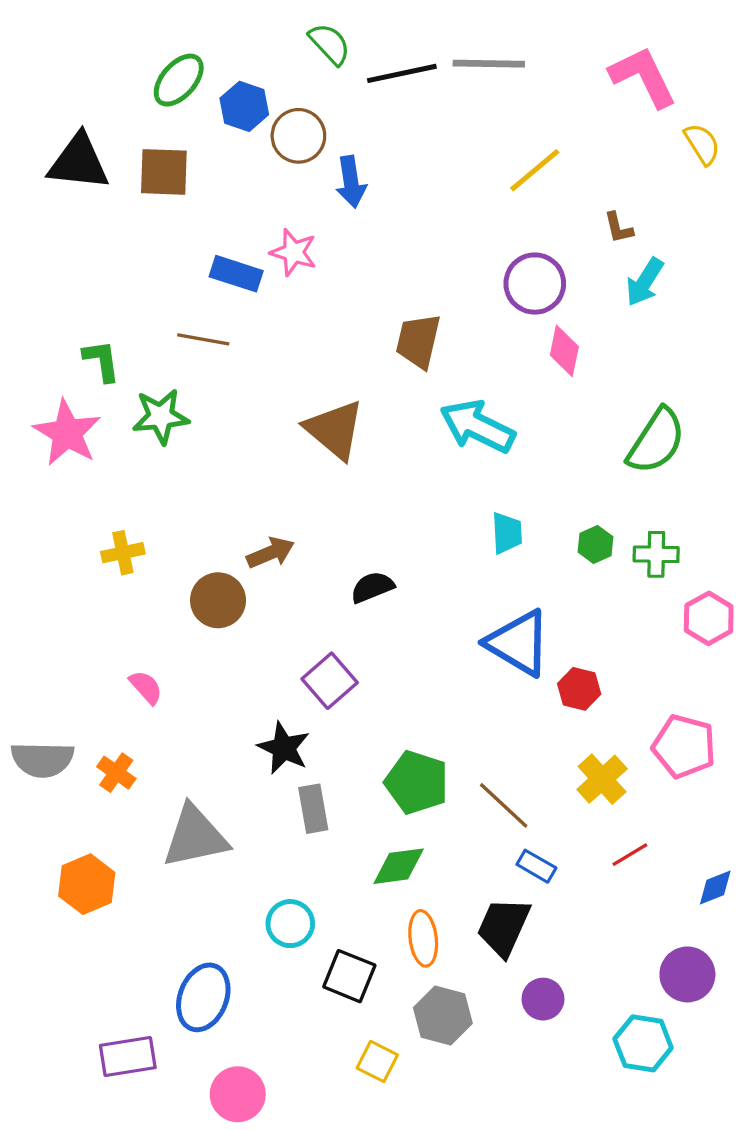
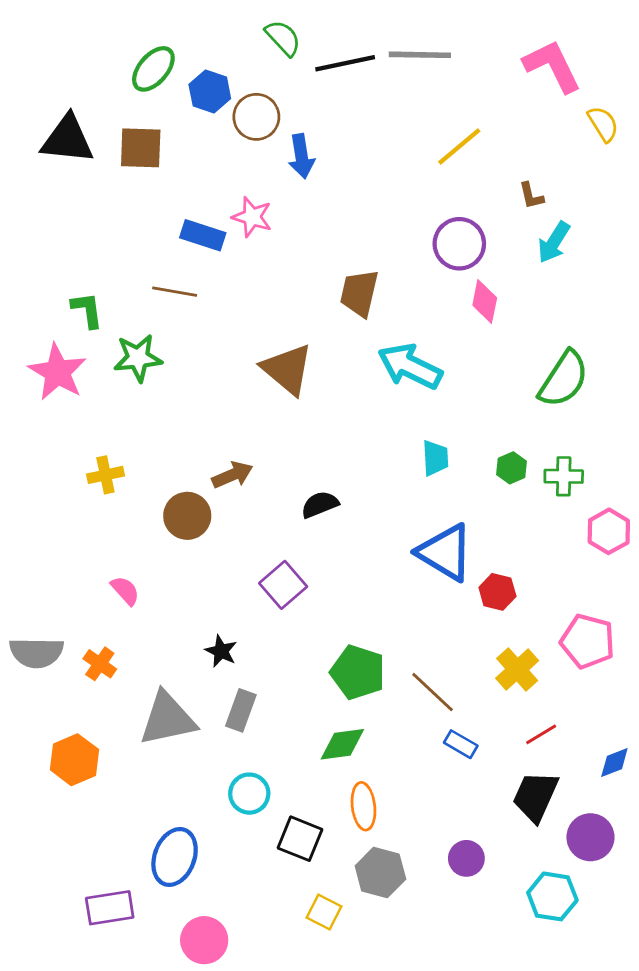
black star: (284, 748) -> (221, 651), moved, size x0.7
gray rectangle: (313, 809) -> (241, 710), moved, turned 30
black trapezoid: (504, 927) -> (535, 796), moved

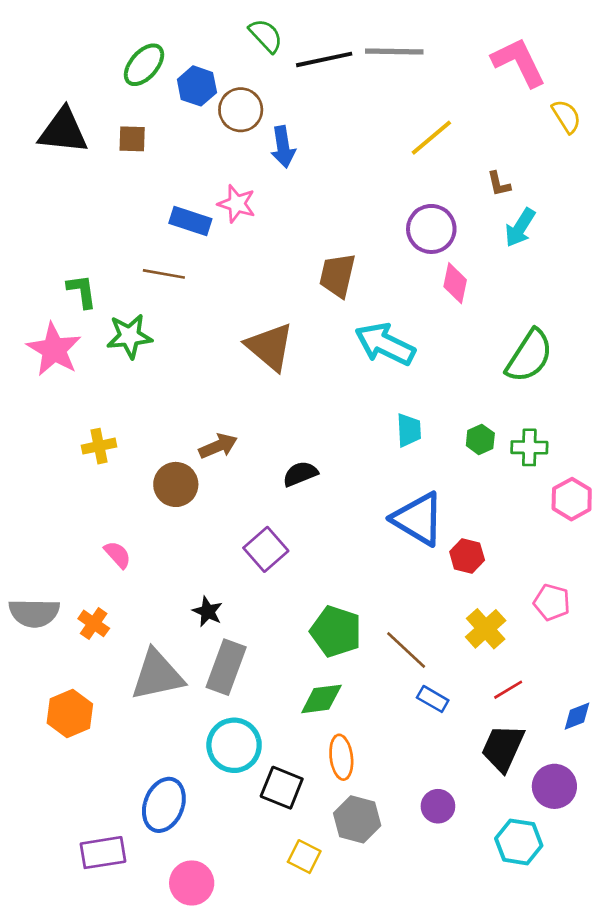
brown square: (141, 148) -> (132, 139), size x0.7
pink pentagon: (588, 641) -> (552, 602), size x0.7
gray rectangle: (241, 710) -> (226, 667), size x1.4
cyan circle: (249, 794) -> (234, 745), size x1.4

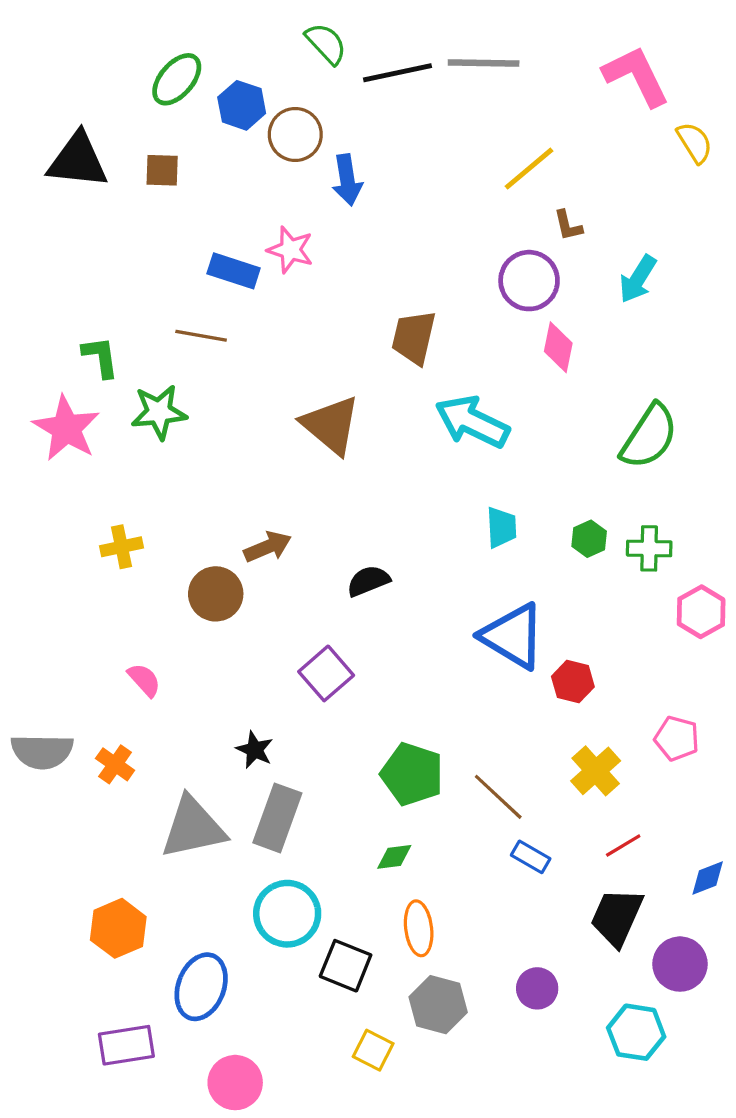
brown L-shape: (499, 184) -> (568, 225), moved
green diamond: (321, 699) -> (394, 857), size x0.7
orange hexagon: (70, 714) -> (118, 928), moved

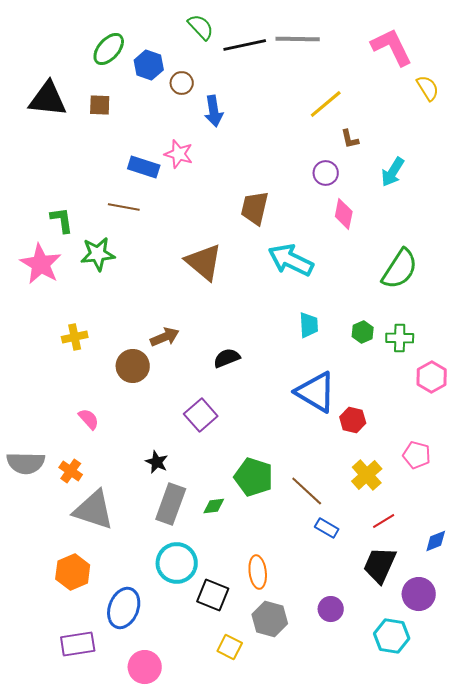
brown circle: (295, 134) -> (182, 83), size x0.7
purple circle: (529, 281) -> (326, 173), size x0.7
gray triangle: (193, 828) -> (94, 510), moved, turned 30
green diamond: (394, 857) -> (214, 506), moved

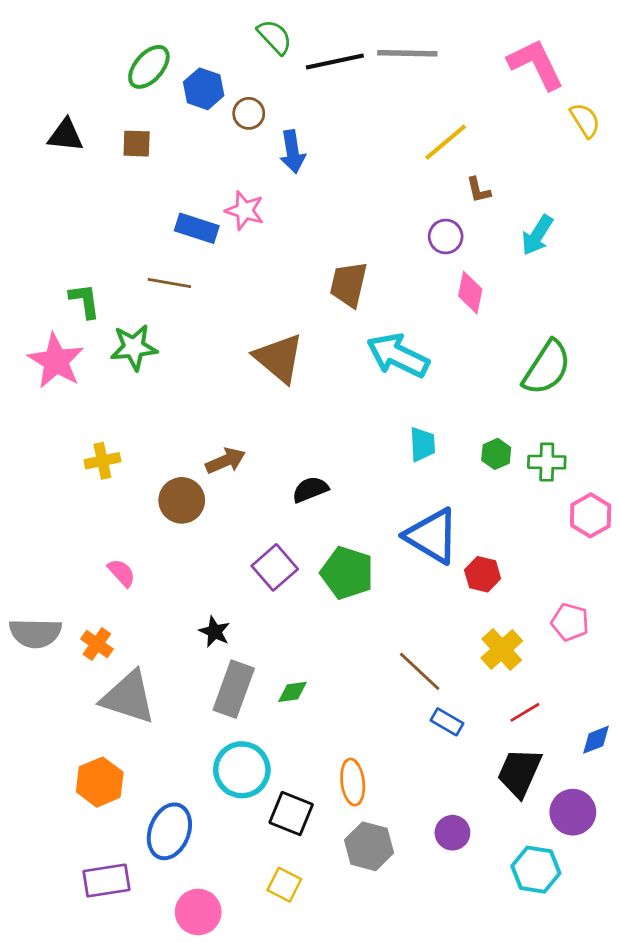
black triangle: (48, 99) -> (65, 135), size x0.7
green pentagon: (254, 477) -> (347, 573), moved
yellow square: (230, 647) -> (284, 885), moved

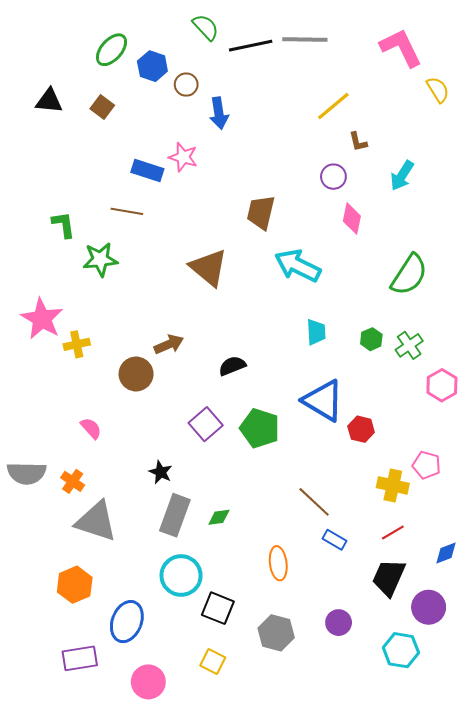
brown square: (137, 144) -> (102, 107), turned 35
pink star: (56, 361) -> (42, 319), moved
green cross: (547, 462) -> (409, 345), turned -36
yellow cross: (502, 649) -> (393, 485), moved, turned -36
orange ellipse: (353, 782) -> (278, 563), moved

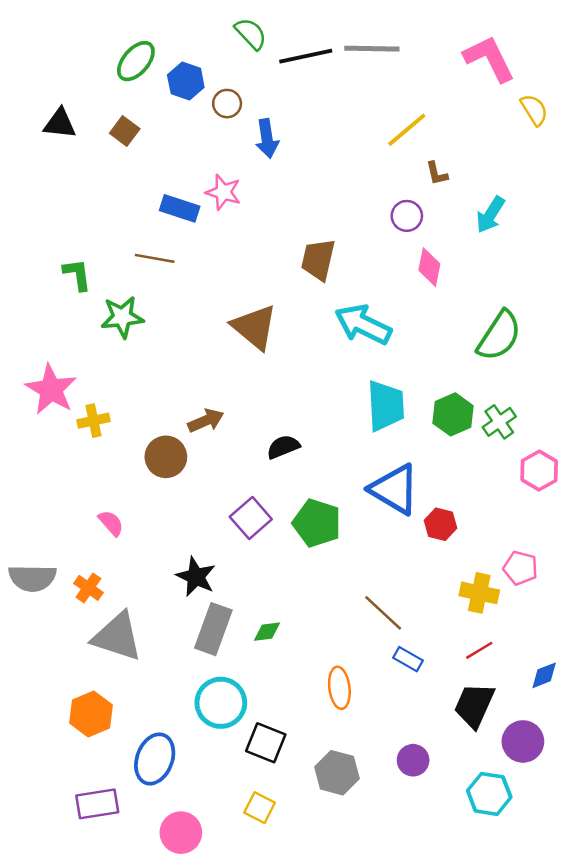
cyan trapezoid: (316, 332) -> (386, 406), size x1.6
green hexagon: (371, 339) -> (453, 414), size x1.5
black star: (161, 472) -> (196, 577), size x1.4

